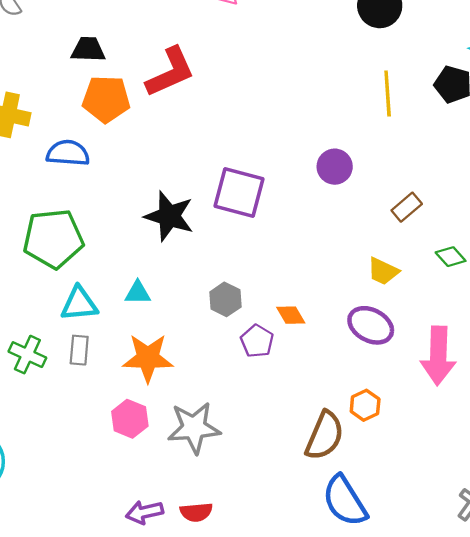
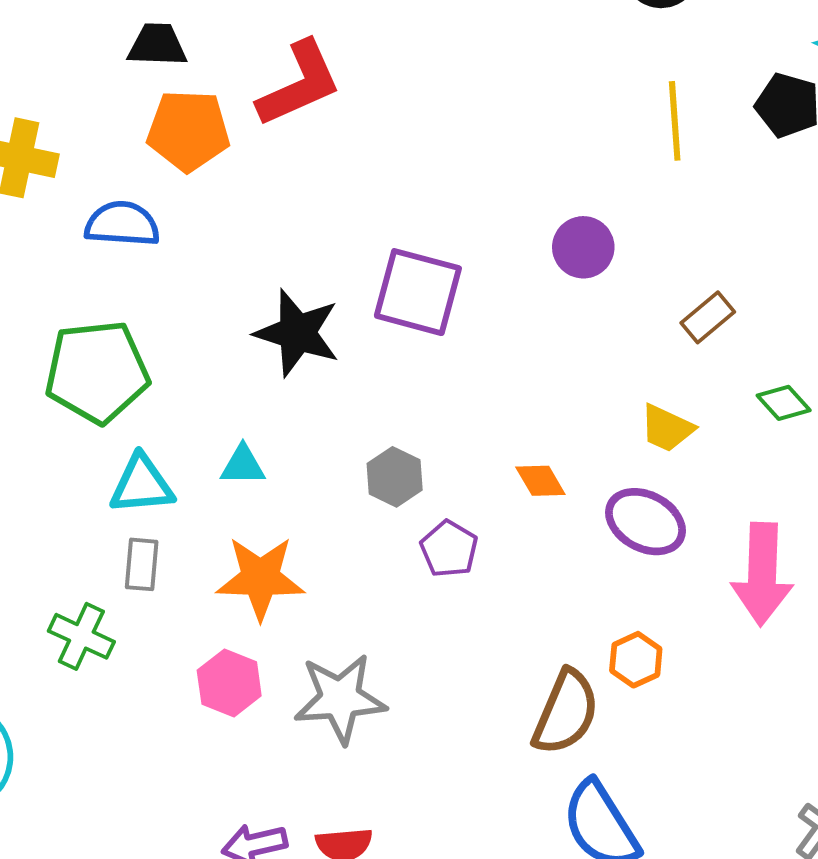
orange diamond: (291, 315) -> (540, 481), moved
green cross: (27, 355) -> (81, 636), moved

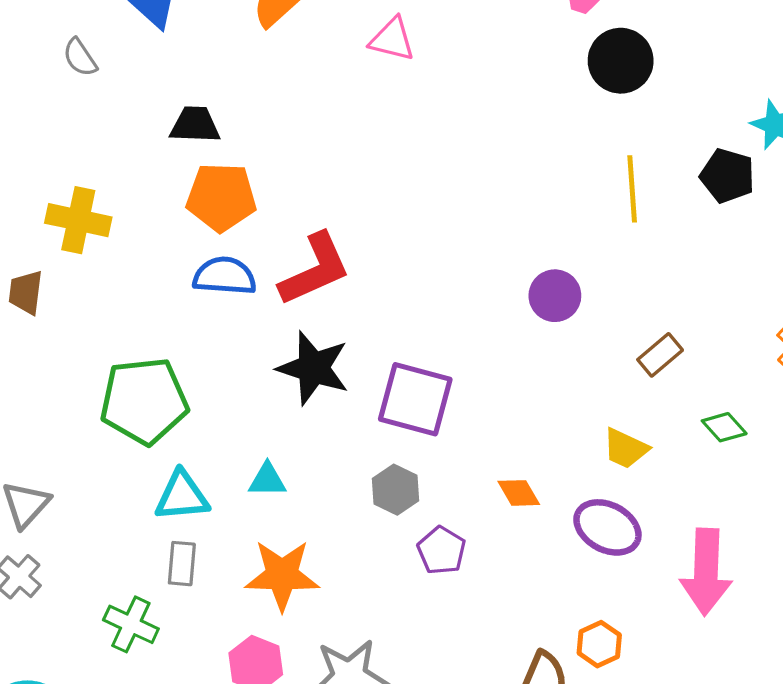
red L-shape: (299, 84) -> (315, 269), moved
blue semicircle: (122, 224) -> (225, 276), moved
purple square: (418, 292) -> (415, 399), moved

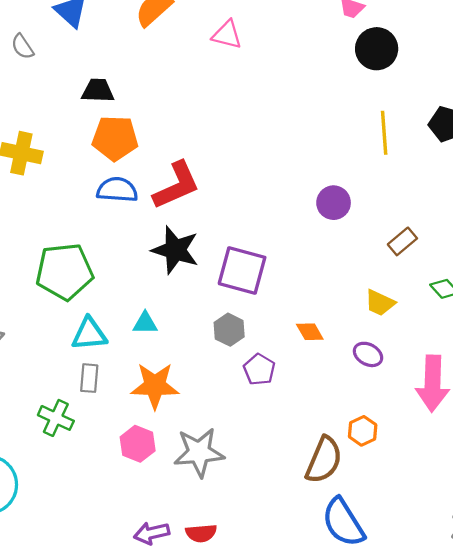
purple ellipse: (607, 527) -> (368, 354), size x0.7

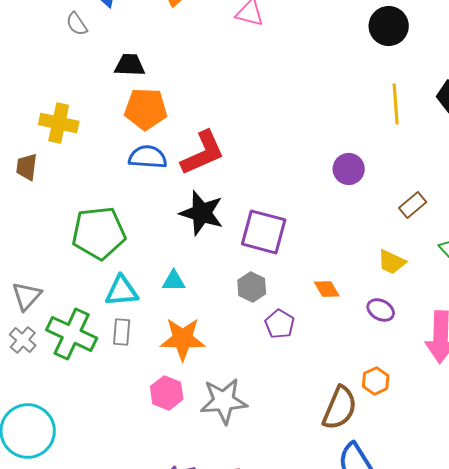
gray semicircle: (22, 47) -> (77, 24), moved
green cross: (56, 418) -> (72, 334), moved, size x1.5

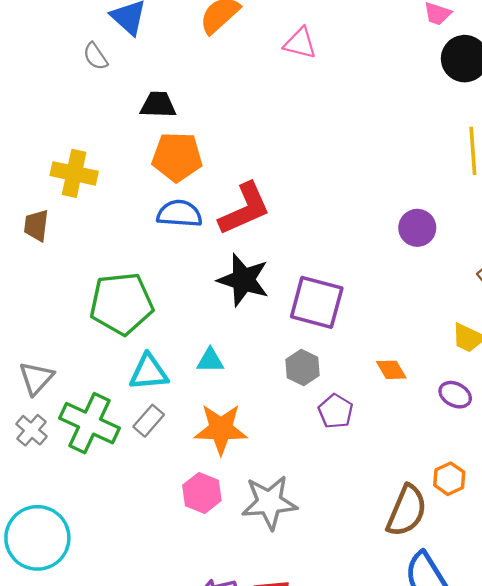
gray rectangle: (122, 332) -> (149, 421), turned 36

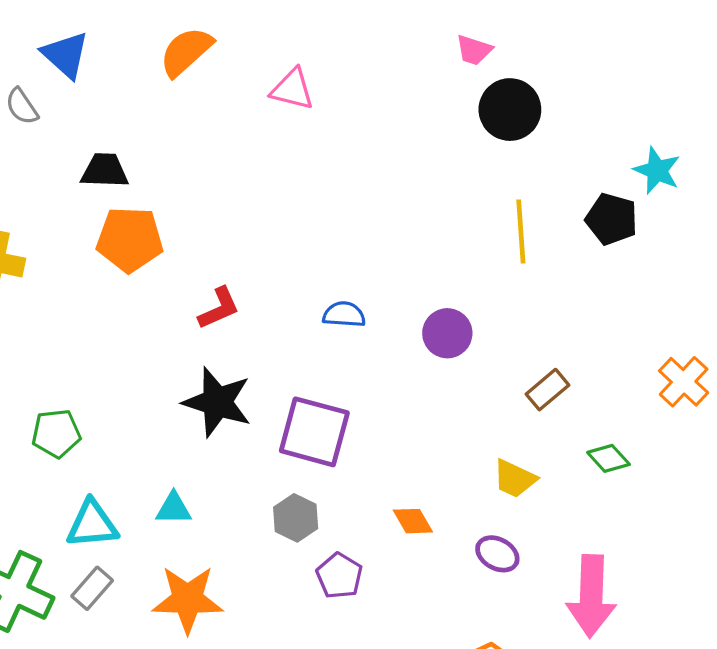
red L-shape: (245, 209) -> (219, 308), size x0.6
blue semicircle: (179, 214) -> (344, 314), moved, size x0.7
green pentagon: (121, 304) -> (56, 433), size x0.6

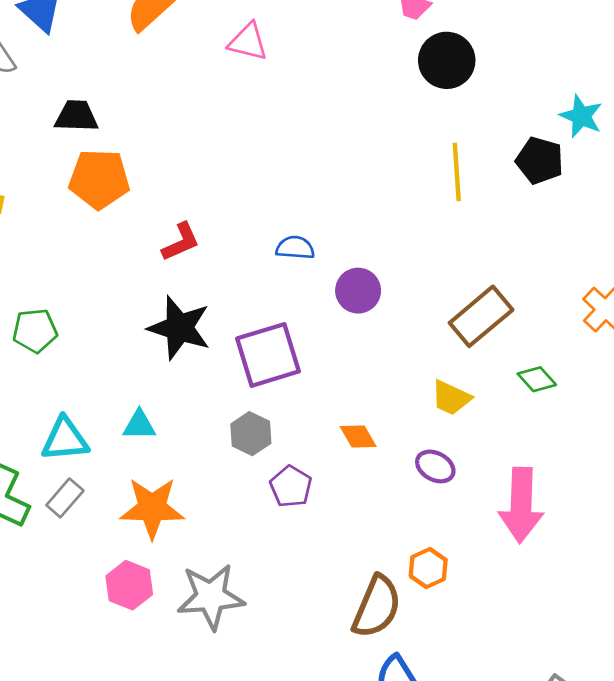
purple circle: (447, 333) -> (358, 291), moved
brown rectangle: (547, 390) -> (481, 316), size x1.6
purple square: (314, 432) -> (268, 355), turned -32
green pentagon: (56, 433) -> (35, 331), moved

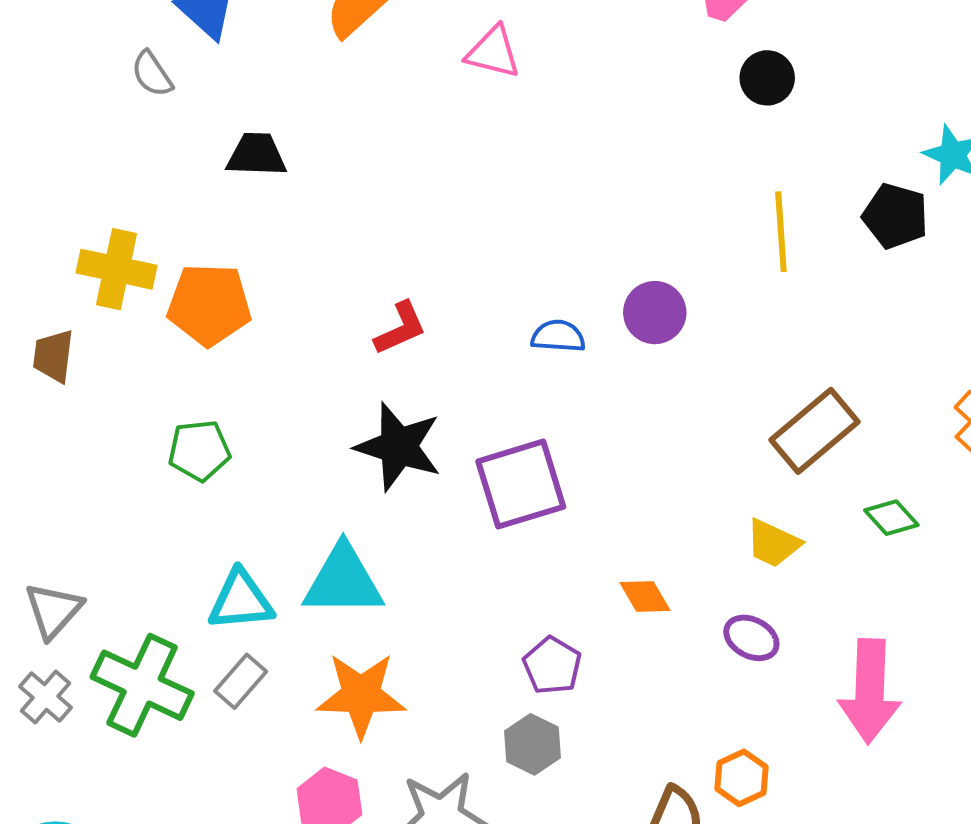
black circle: (447, 60) -> (767, 78), size x0.7
orange pentagon: (99, 179) -> (209, 305), moved
purple circle: (358, 291) -> (655, 313), moved
cyan triangle: (139, 425) -> (343, 581), size x1.8
gray hexagon: (251, 434) -> (533, 744), moved

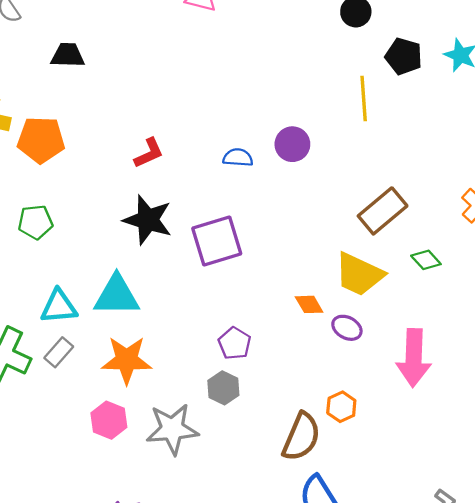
black pentagon: (895, 216) -> (404, 56), moved
yellow trapezoid: (773, 543) -> (359, 274), size x1.6
orange diamond: (645, 596) -> (309, 304), moved

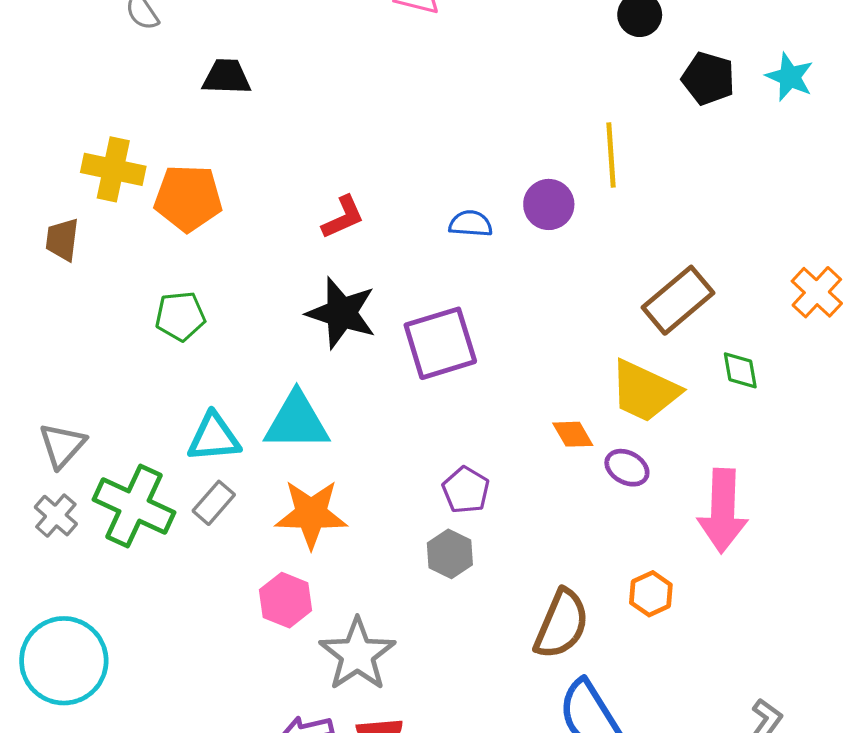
yellow line: (364, 99) -> (611, 155), moved
green diamond: (426, 260) -> (740, 370), turned 32
orange hexagon: (341, 407) -> (651, 594), moved
gray star: (172, 429) -> (357, 654), moved, turned -30

